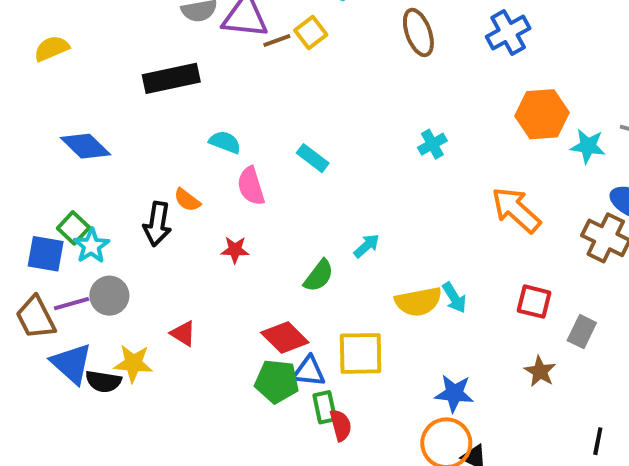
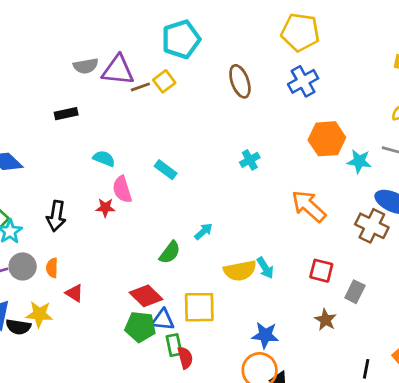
black rectangle: (171, 78) -> (66, 114), size x0.6
orange semicircle: (187, 200) -> (52, 268), moved, turned 54
red star: (235, 250) -> (105, 208), moved

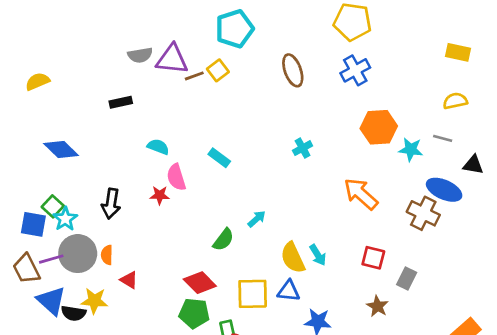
gray circle: (23, 266) -> (78, 254), size x1.4
yellow semicircle: (240, 271) -> (293, 258), turned 76
blue triangle: (163, 320) -> (289, 291), moved

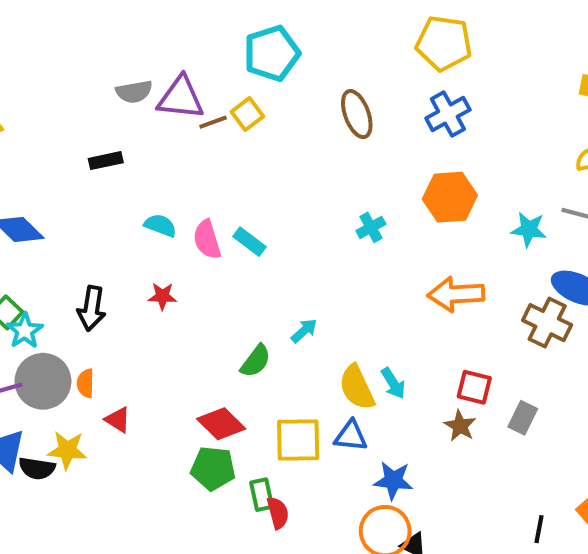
orange hexagon: (379, 127) -> (450, 197), moved
pink semicircle: (176, 177) -> (207, 240), moved
orange arrow: (361, 194) -> (456, 294), turned -45
brown star: (377, 306) -> (460, 426), moved

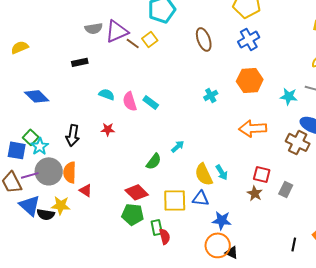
purple triangle: (181, 98) -> (117, 31), turned -30
brown line: (213, 122) -> (133, 43), turned 56
orange semicircle: (85, 383) -> (70, 172), size x1.5

